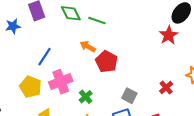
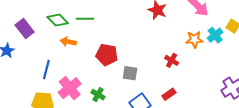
orange arrow: (88, 46) -> (68, 42), moved
gray square: (129, 96) -> (130, 73), moved

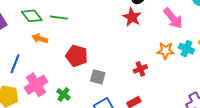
cyan cross: (215, 35) -> (186, 49), turned -35
red cross: (172, 60) -> (140, 69), turned 32

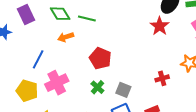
orange arrow: (40, 39) -> (66, 37), turned -42
gray square: (98, 77) -> (123, 90), moved
green cross: (64, 94) -> (97, 87), moved

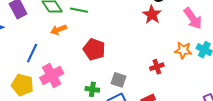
green cross: (97, 87) -> (92, 89), moved, turned -32

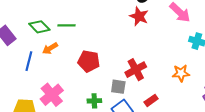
orange star: (183, 50) -> (181, 73), moved
blue line: (32, 53) -> (29, 61), moved
red cross: (157, 67) -> (136, 70), moved, size x1.5

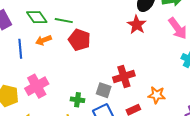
blue line: (29, 61) -> (20, 49), turned -30
red pentagon: (89, 61) -> (79, 40), moved
orange star: (181, 73) -> (157, 95), moved

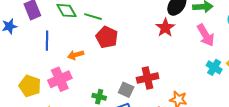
orange arrow: (43, 40) -> (76, 55), moved

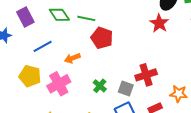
blue line: (47, 41) -> (43, 46), turned 66
yellow pentagon: (30, 86) -> (30, 76), moved
green cross: (99, 97) -> (100, 86), moved, turned 32

